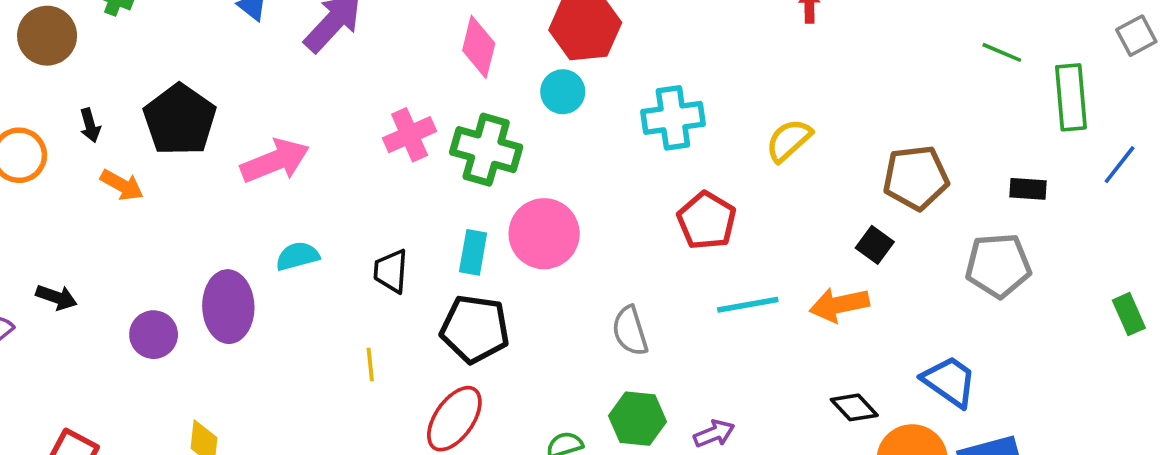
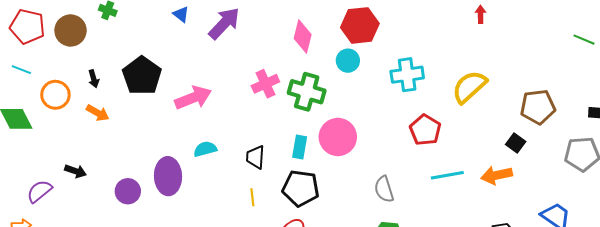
yellow semicircle: (789, 140) -> (469, 87), size x1.4
orange arrow: (122, 185) -> (98, 113), moved
yellow line: (370, 364) -> (252, 197), moved

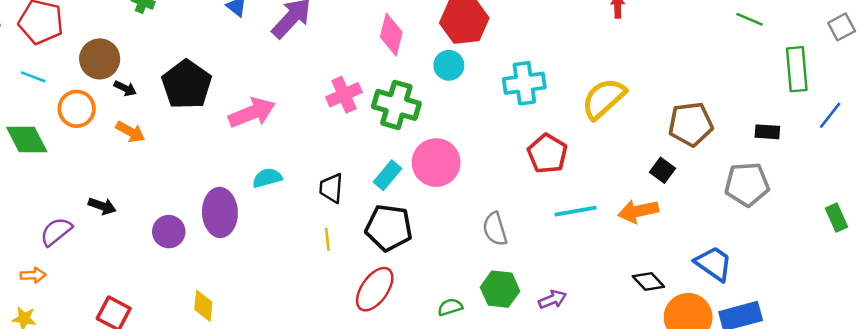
brown circle: (71, 30) -> (100, 59), moved
green line: (584, 40) -> (749, 19), moved
black arrow: (94, 79) -> (125, 88), turned -48
cyan rectangle: (300, 147) -> (387, 175), turned 30

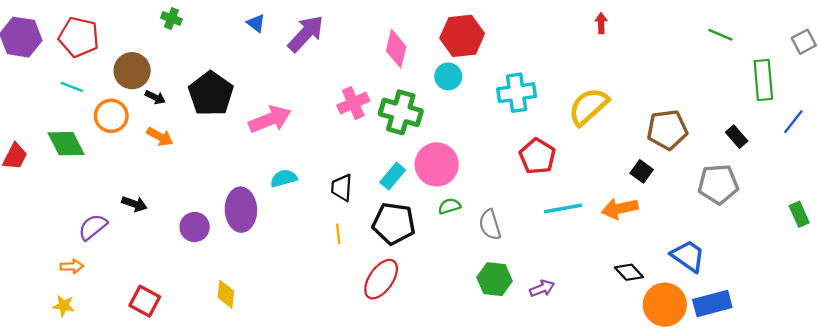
black rectangle: (767, 132) -> (737, 137), turned 45
green semicircle: (450, 307) -> (449, 206), moved

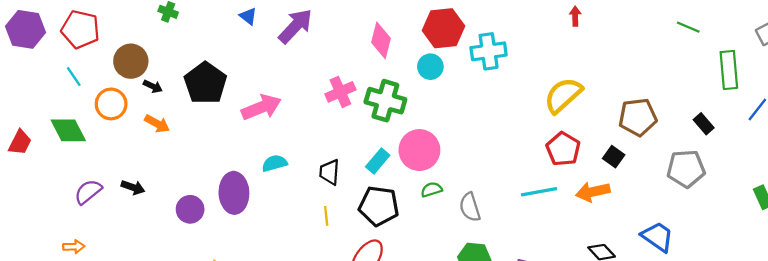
cyan line: (72, 87) -> (74, 77), turned 35
cyan cross: (517, 93) -> (489, 51), moved
red pentagon: (537, 156) -> (563, 149), moved
purple semicircle: (93, 227) -> (88, 192), moved

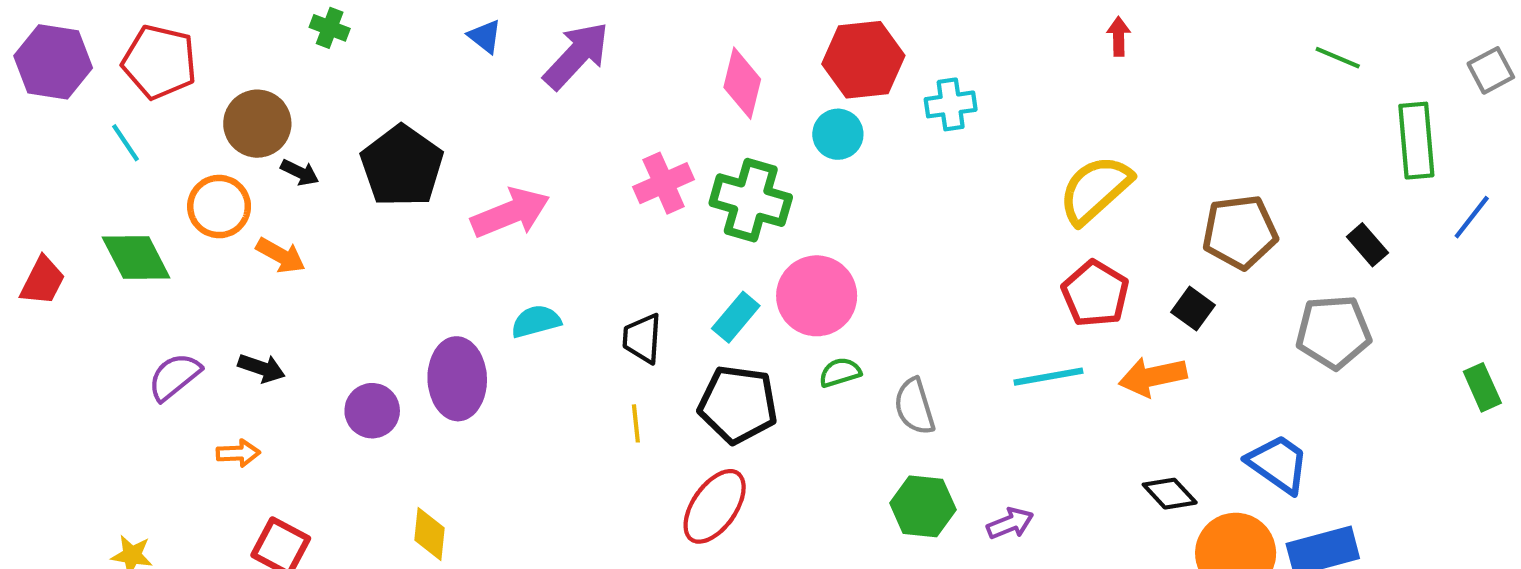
cyan cross: (489, 51) -> (951, 104), size x0.7
cyan line: (74, 77) -> (125, 143), moved
orange arrow: (157, 124) -> (281, 255), moved
orange arrow: (74, 247) -> (238, 453), moved

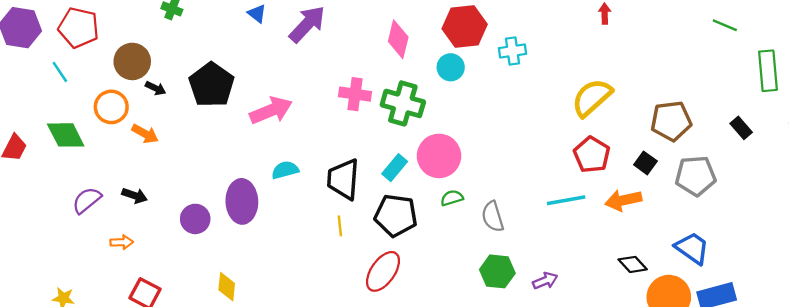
pink cross: (664, 183) -> (355, 94), turned 32
gray pentagon: (1333, 332) -> (696, 176), moved
black trapezoid: (642, 338) -> (343, 179), size x1.5

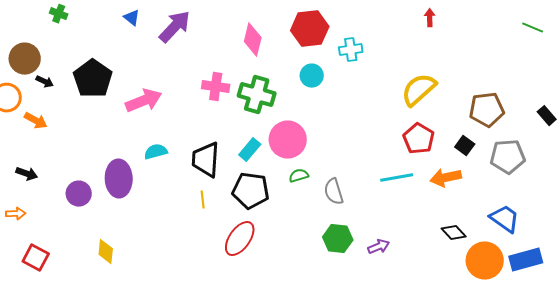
cyan circle: (451, 67) -> (312, 76), moved

